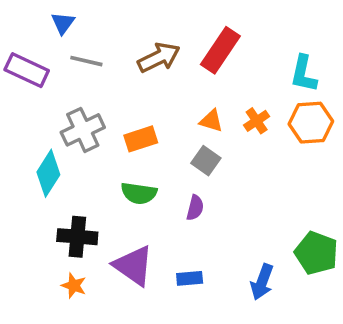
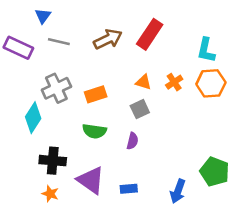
gray square: (206, 161) -> (140, 109), turned 30

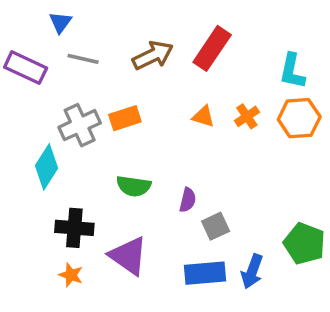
orange rectangle: (96, 94) -> (125, 118), moved
gray square: (140, 109) -> (216, 226), moved
blue rectangle: (129, 189) -> (205, 273), moved, size x1.6

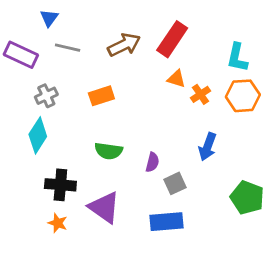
orange triangle: (203, 116) -> (176, 79), moved
gray cross: (80, 125) -> (46, 96), moved, size x0.7
blue arrow: (252, 271) -> (208, 147), moved

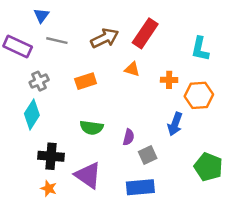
orange triangle: (176, 79) -> (132, 69), moved
orange cross: (200, 94) -> (169, 80), turned 35
orange hexagon: (243, 96) -> (199, 95), moved

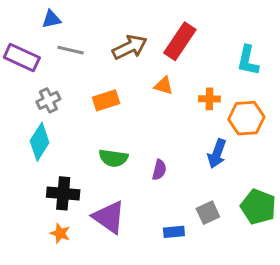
blue triangle: (41, 15) -> (51, 19), turned 42
gray square: (148, 155) -> (208, 213), moved
blue rectangle: (140, 187) -> (174, 232), size x0.6

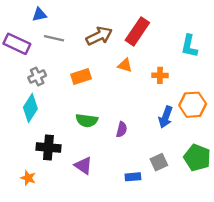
orange hexagon: (246, 118) -> (193, 105), moved
purple triangle: (109, 217) -> (83, 166), size x0.7
orange star: (60, 233) -> (28, 178), moved

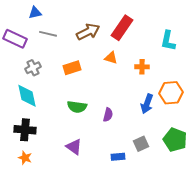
cyan diamond: (30, 108) -> (27, 96), turned -45
black cross: (48, 147) -> (25, 130), moved

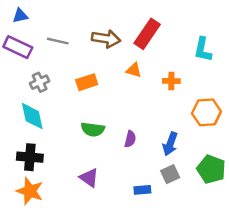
blue triangle: (35, 13) -> (20, 16), moved
brown arrow: (88, 32) -> (106, 39), turned 35
blue arrow: (147, 104) -> (170, 144), moved
orange star: (25, 158) -> (30, 191), size x1.6

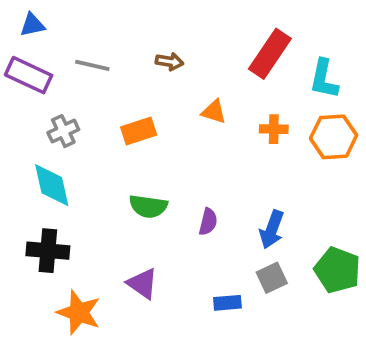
red rectangle: (147, 34) -> (270, 54), moved
brown arrow: (106, 39) -> (169, 62), size x0.6
orange hexagon: (206, 112) -> (334, 137), moved
orange star: (30, 191) -> (79, 312), moved

